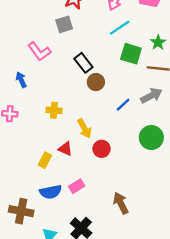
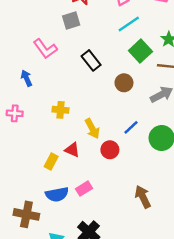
green square: (131, 54) -> (140, 51), turned 30
brown circle: (96, 82) -> (124, 83), moved
blue line: (123, 105) -> (131, 127), moved
brown arrow: (121, 203) -> (143, 197), moved

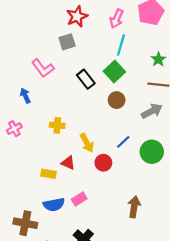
cyan line: (129, 24) -> (121, 45), turned -40
green square: (140, 51) -> (114, 71), moved
pink cross: (15, 113) -> (14, 129), turned -32
yellow rectangle: (51, 162) -> (48, 174), turned 72
brown arrow: (143, 197) -> (134, 207), turned 35

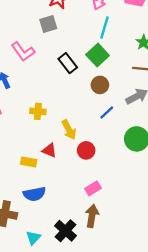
blue line: (123, 142) -> (107, 112), moved
pink rectangle: (79, 199) -> (93, 188), moved
brown arrow: (134, 207) -> (92, 216), moved

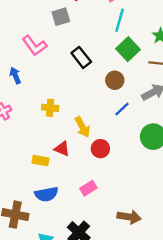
green square: (98, 55) -> (128, 49), moved
pink rectangle: (93, 188) -> (88, 188), moved
brown arrow: (92, 216) -> (129, 217), moved, turned 90

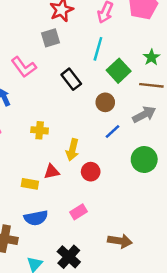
cyan line: (120, 20) -> (98, 49), moved
yellow arrow: (82, 127) -> (72, 150), turned 42
red triangle: (62, 149) -> (52, 172), turned -35

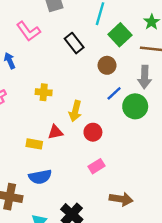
gray arrow: (144, 114) -> (145, 77), turned 120
green circle: (144, 160) -> (135, 106), moved
pink rectangle: (78, 212) -> (96, 166), moved

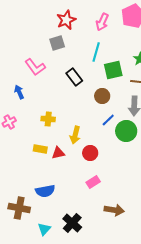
green square: (120, 35) -> (113, 70), turned 30
yellow rectangle: (34, 144) -> (40, 149), moved

